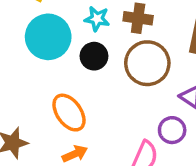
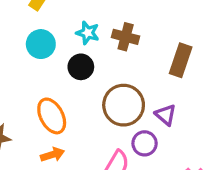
cyan circle: (48, 37) -> (41, 44), size x0.7
brown circle: (147, 63) -> (124, 105), moved

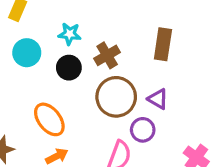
brown cross: (126, 37) -> (107, 55), moved, turned -35

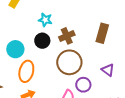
cyan circle: (27, 53) -> (15, 49), moved
purple triangle: (158, 99) -> (108, 70), moved
orange ellipse: (49, 119) -> (26, 71), turned 45

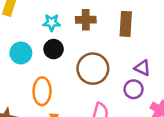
brown cross: (67, 36) -> (86, 20), moved, turned 35
cyan circle: (15, 49) -> (21, 53), moved
purple circle: (83, 85) -> (134, 89), moved

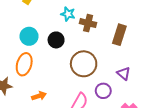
cyan star: (52, 23) -> (68, 14), moved
purple circle: (134, 89) -> (103, 91), moved
orange ellipse: (42, 91) -> (24, 64), moved

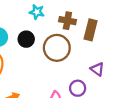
brown cross: (88, 23) -> (67, 21), moved
brown circle: (84, 64) -> (57, 48), moved

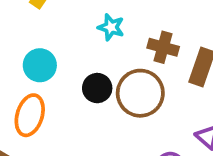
black circle: (26, 39) -> (97, 88), moved

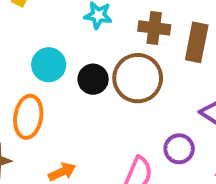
cyan circle: (40, 65) -> (49, 65), moved

